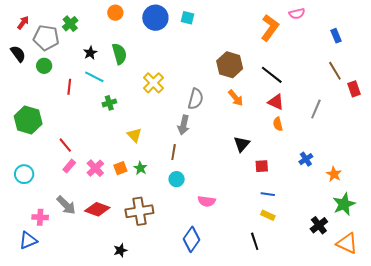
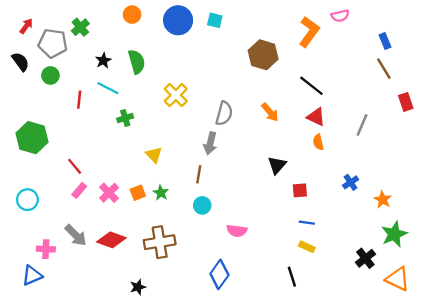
brown hexagon: (230, 65) -> (263, 55), moved
brown line: (335, 71) -> (384, 69), moved

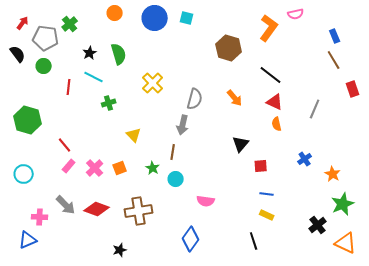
green star: (161, 193) -> (153, 168), moved

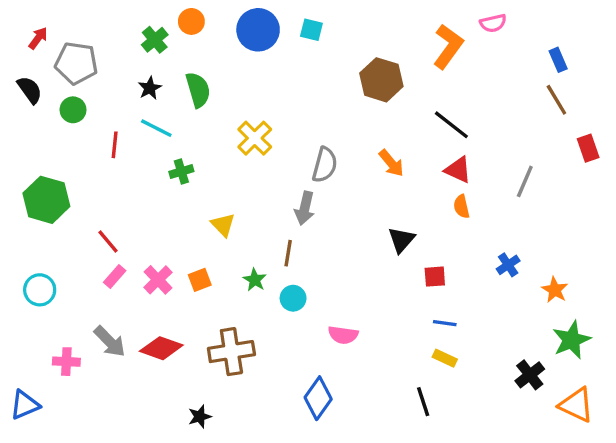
green cross: (70, 24) -> (155, 40), moved
blue triangle: (28, 240) -> (25, 405), moved

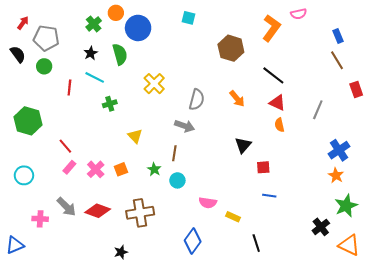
blue circle: (258, 30) -> (138, 28), moved
gray arrow: (305, 208) -> (185, 126), turned -84
blue cross: (508, 265) -> (339, 150), moved, size x1.5
yellow rectangle: (445, 358) -> (233, 217), moved

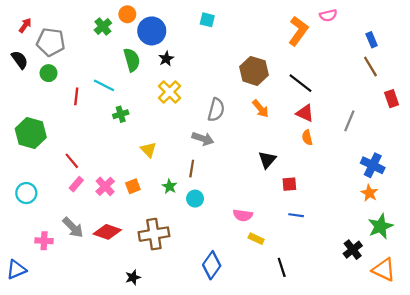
brown hexagon: (231, 48) -> (254, 71), moved
black star: (91, 53) -> (166, 59), moved
blue cross: (339, 150) -> (373, 165), turned -30
pink semicircle: (208, 203) -> (243, 215), moved

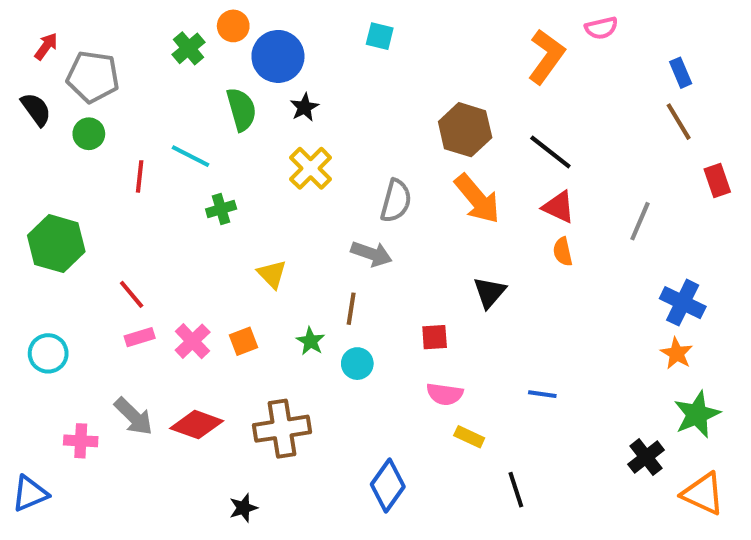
orange arrow: (261, 109) -> (477, 199), size x1.5
pink rectangle: (76, 184) -> (140, 337), turned 32
red square: (289, 184) -> (435, 337), moved

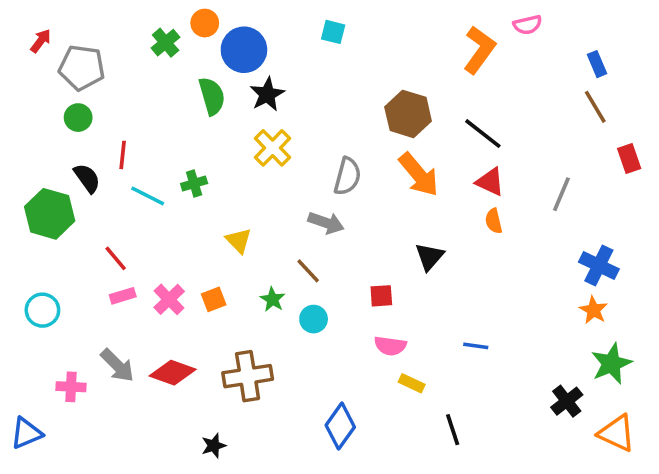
black star: (304, 107) -> (267, 94), size x1.4
black semicircle: (36, 109) -> (87, 178), moved
cyan line: (191, 156) -> (148, 196), moved
brown line: (351, 309) -> (308, 271), turned -52

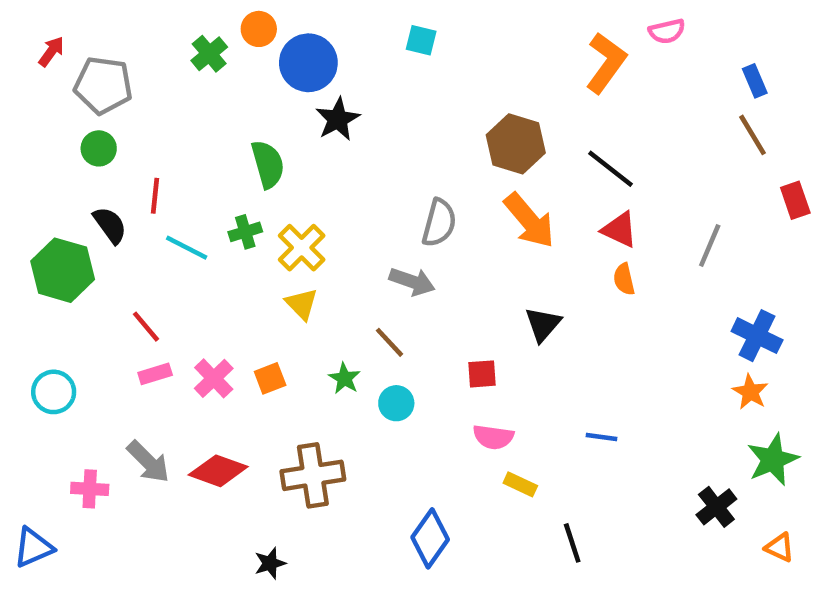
green semicircle: (212, 96) -> (268, 164), moved
yellow cross: (273, 148) -> (302, 248), moved
orange triangle: (617, 433) -> (780, 547), size x0.6

